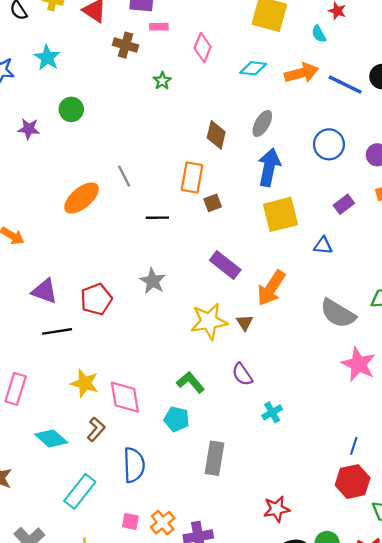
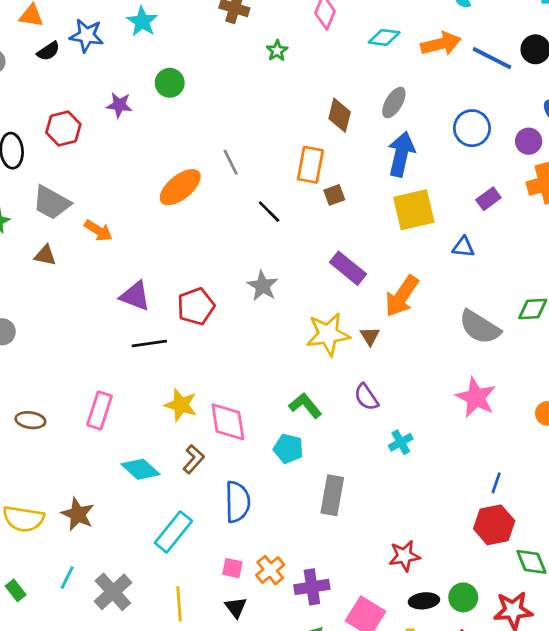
black line: (157, 218) -> (269, 212), turned 45
pink star: (358, 364) -> (476, 397), moved

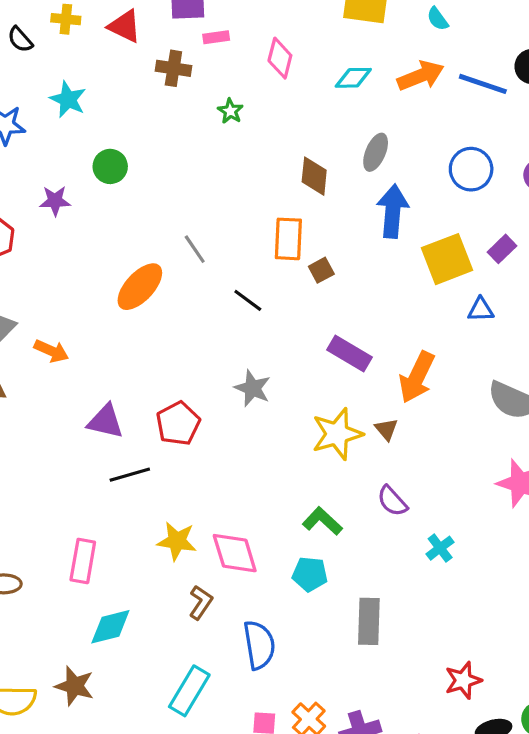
yellow square: (414, 210) -> (447, 259), moved
cyan diamond: (141, 469) -> (110, 627), moved, turned -48

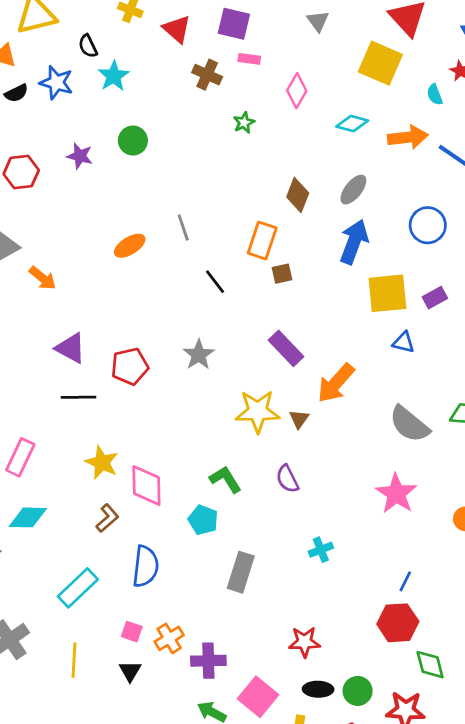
black semicircle: (20, 39) -> (88, 46), moved
orange ellipse: (140, 287) -> (130, 246), size x0.7
cyan cross: (440, 548) -> (321, 550), moved

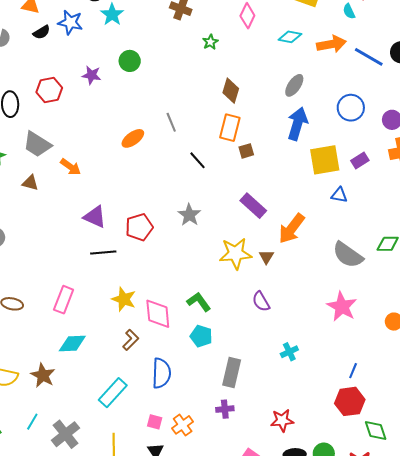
brown diamond: (298, 195) -> (231, 91), moved
green L-shape: (226, 479) -> (199, 302), moved
purple cross: (208, 661) -> (225, 409), moved, size x0.7

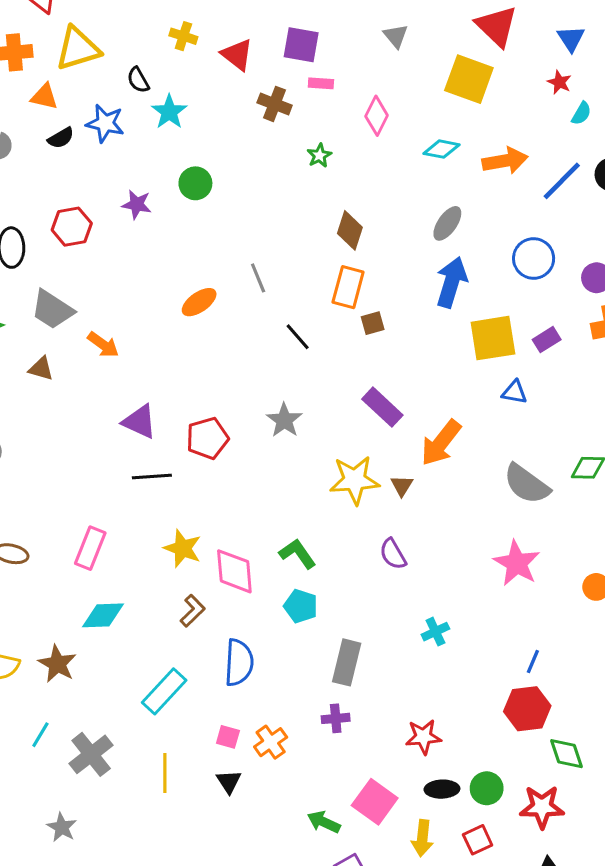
cyan semicircle: (349, 11) -> (581, 113), moved, turned -126
blue line: (369, 57) -> (562, 181), turned -76

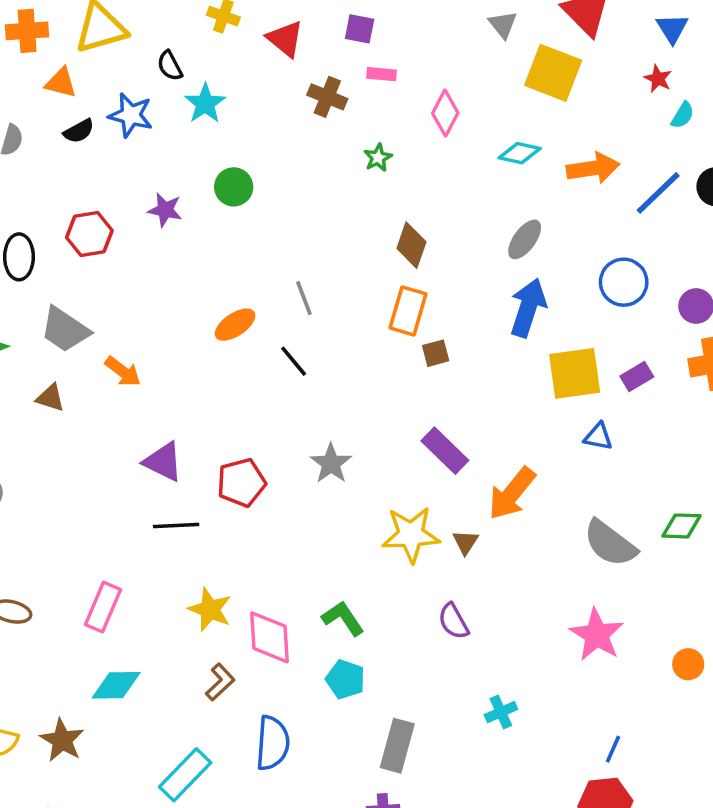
gray triangle: (396, 36) -> (503, 25), moved
purple square: (301, 45) -> (360, 29), size x0.7
black line: (298, 337) -> (294, 361), moved

